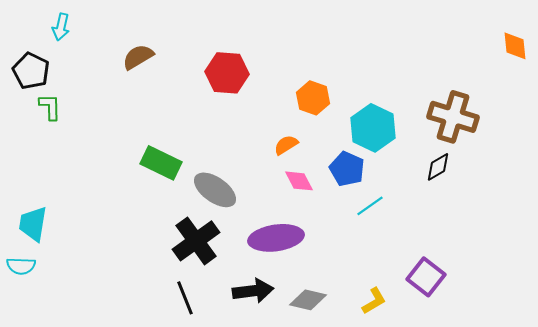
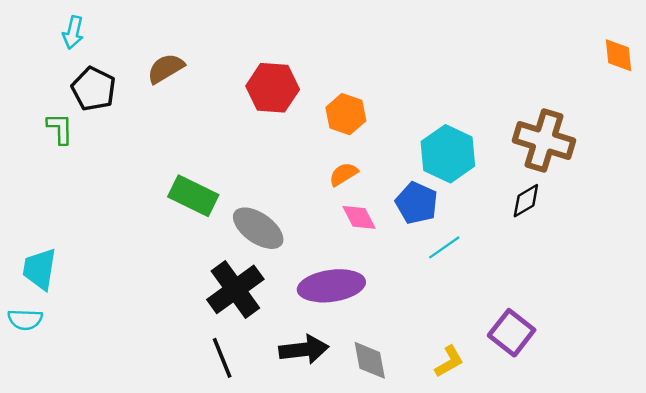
black pentagon: (31, 71) -> (94, 89), moved
orange hexagon: (313, 98) -> (346, 114), moved
gray diamond: (308, 300) -> (370, 360), turned 66

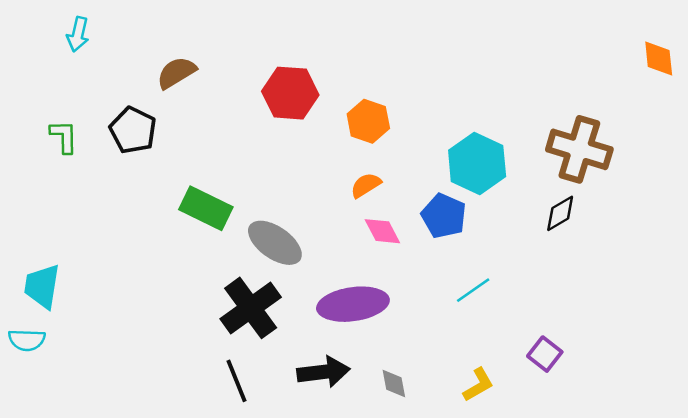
black pentagon: (94, 89) -> (133, 130), moved
cyan line: (444, 247) -> (473, 290), moved
purple square: (512, 333) -> (545, 354), size x0.7
gray diamond: (370, 360) -> (394, 383), size x0.7

